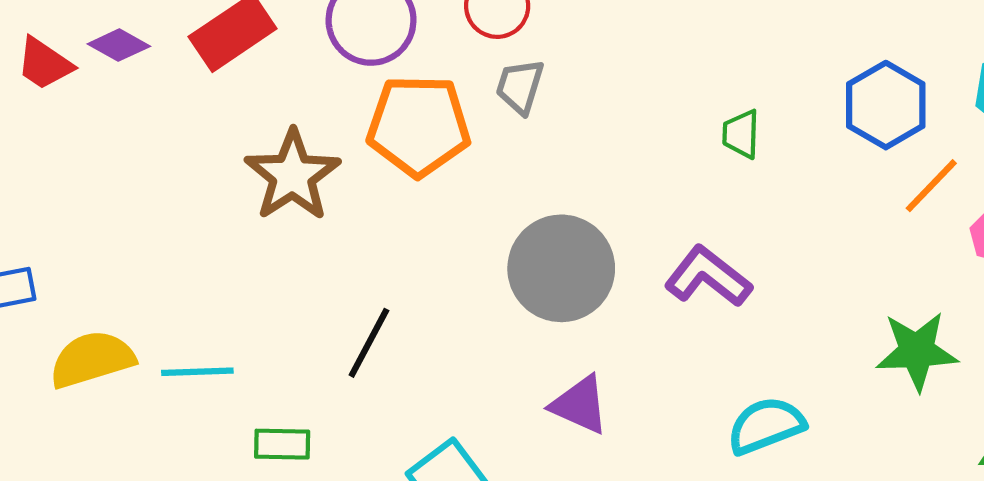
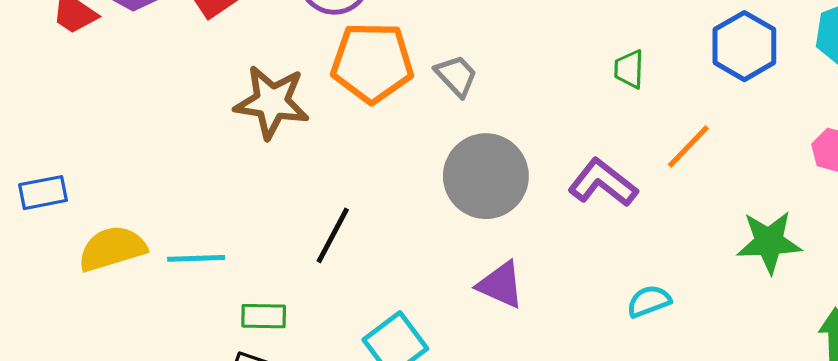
gray trapezoid: (520, 86) -> (456, 76), moved, turned 120
brown star: (292, 175) -> (272, 102), turned -30
orange line: (931, 186) -> (688, 147), moved
cyan semicircle: (766, 425) -> (649, 301), size x0.7

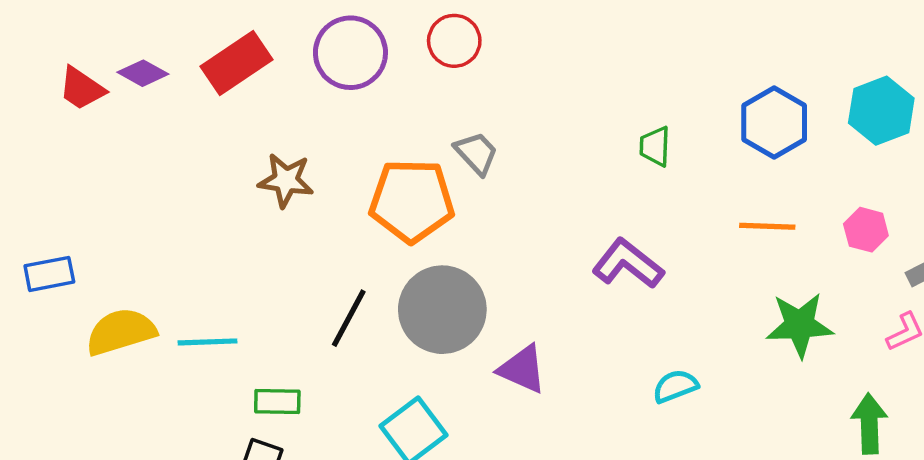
orange pentagon: (372, 63) -> (412, 201), moved
brown star: (272, 102) -> (286, 180), size x0.7
orange line: (688, 147) -> (767, 226), moved, turned 48
gray circle: (486, 176) -> (442, 310), moved

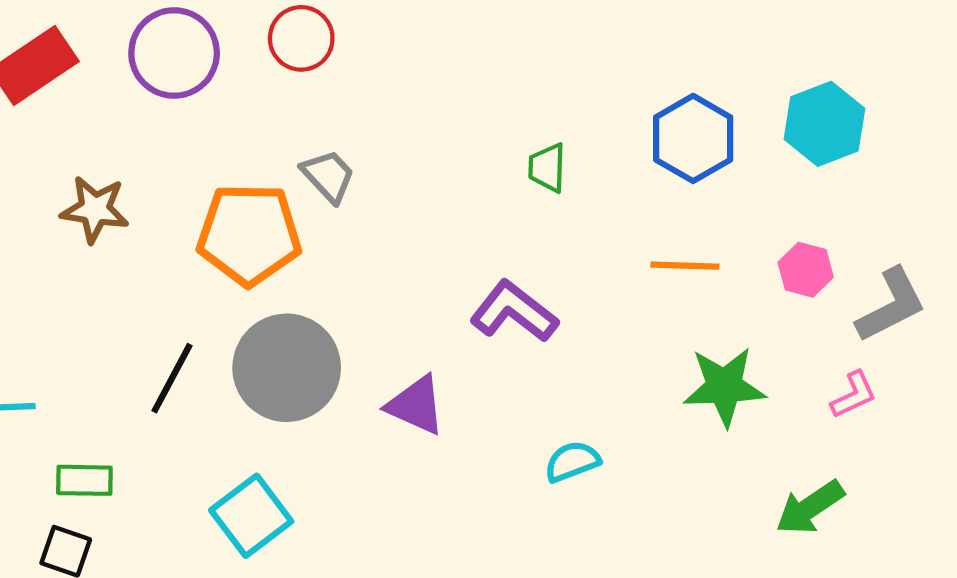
purple triangle: (522, 369) -> (416, 405), moved
green arrow: (869, 424) -> (810, 507), turned -122

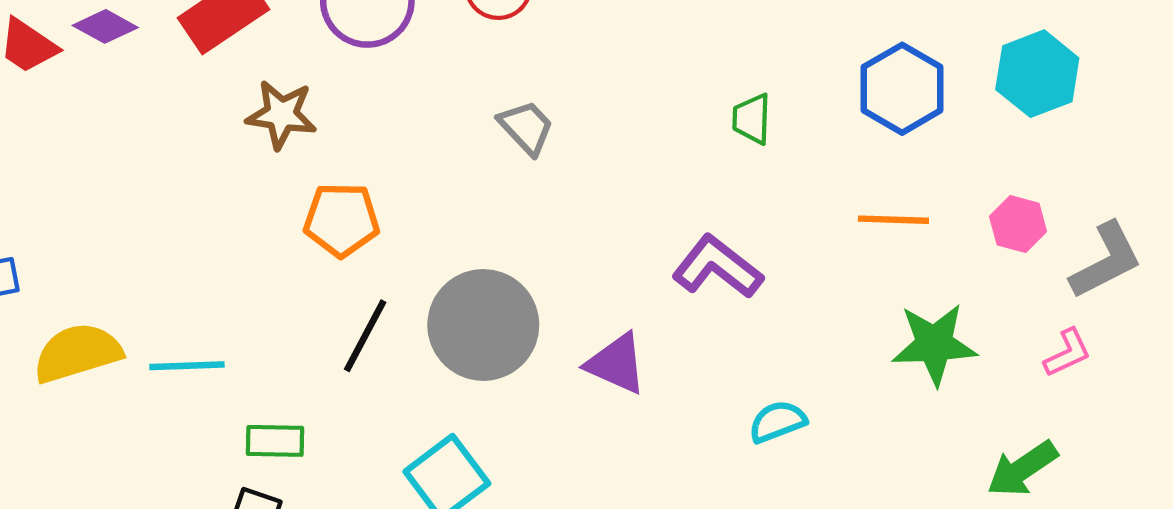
brown star: (95, 209) -> (281, 115), moved
orange pentagon: (249, 234) -> (342, 220), moved, size x0.7

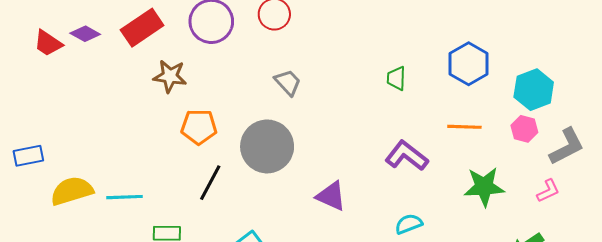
cyan hexagon: (1037, 74) -> (534, 90), moved
purple L-shape: (717, 267) -> (407, 156), moved
gray circle: (483, 325) -> (267, 146), moved

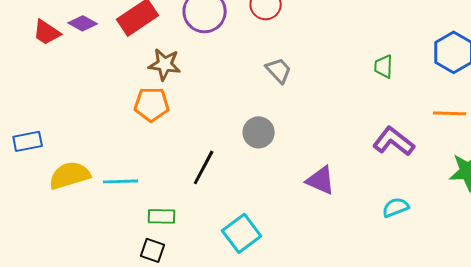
orange pentagon: (199, 127) -> (152, 104), moved
gray circle: (267, 146) -> (259, 132), size x0.6

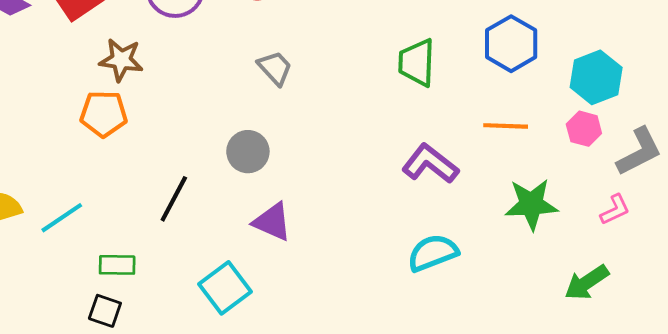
green trapezoid: (384, 66) -> (417, 63), size x1.5
purple triangle: (321, 180) -> (272, 222), moved
cyan line: (121, 181) -> (62, 218), turned -32
cyan semicircle: (396, 207) -> (433, 253), size x1.4

